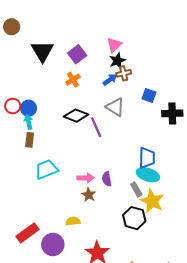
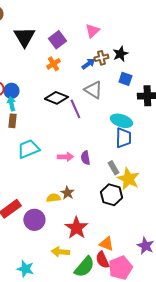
black star: (117, 61) -> (120, 54), moved
cyan ellipse: (148, 175) -> (121, 121), moved
brown star: (89, 195) -> (67, 193), moved

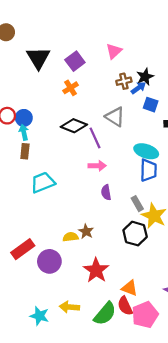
blue arrow: (88, 64) -> (138, 88), moved
pink arrow: (65, 157) -> (97, 166), moved
yellow arrow: (60, 252) -> (69, 307), moved

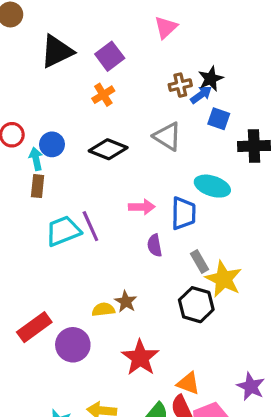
pink triangle: (114, 51) -> (166, 27), moved
black triangle: (38, 58) -> (57, 51), turned 35
blue circle: (24, 118) -> (52, 144), moved
purple line: (95, 138) -> (90, 226), moved
blue trapezoid: (148, 170) -> (183, 213), moved

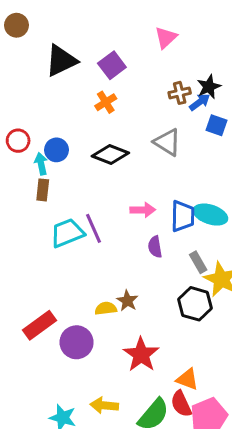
cyan ellipse: (212, 186) -> (210, 215), moved

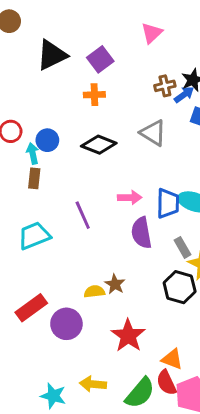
orange cross: (106, 102) -> (94, 95), turned 30
cyan trapezoid: (67, 233) -> (34, 236), moved
purple semicircle: (155, 247) -> (141, 233), size x1.5

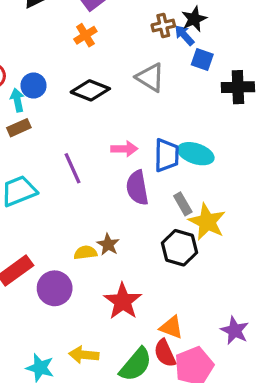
orange cross: (94, 95) -> (85, 35), turned -30
blue arrow: (184, 95) -> (184, 35), turned -96
brown rectangle: (34, 178) -> (19, 128), turned 60

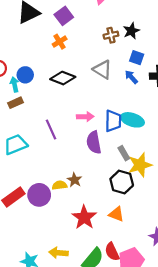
blue arrow: (184, 35) -> (131, 77), moved
yellow star: (207, 222) -> (140, 165), turned 30
purple circle: (55, 288) -> (39, 195), moved
orange triangle: (171, 327) -> (116, 214), moved

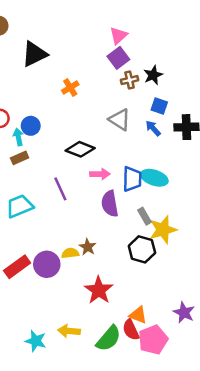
purple square: (64, 16) -> (118, 58), moved
black diamond: (63, 78) -> (80, 149), moved
orange triangle: (116, 214) -> (138, 315), moved

